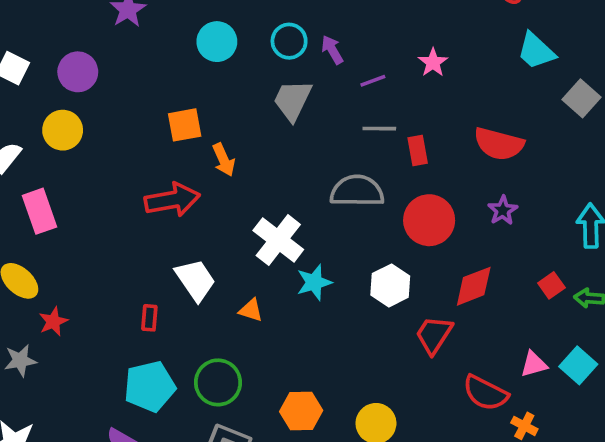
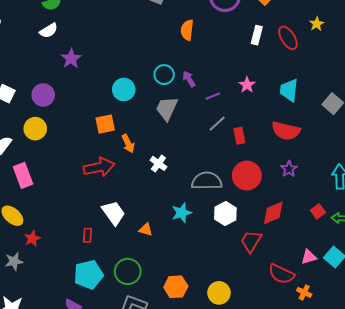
cyan circle: (217, 42) -> (124, 90), moved
cyan trapezoid: (536, 51) -> (289, 90), moved, turned 55
gray line: (379, 129) -> (217, 124), turned -42
gray semicircle: (357, 191) -> (207, 181), moved
white cross: (278, 240) -> (158, 163), moved, size x0.6

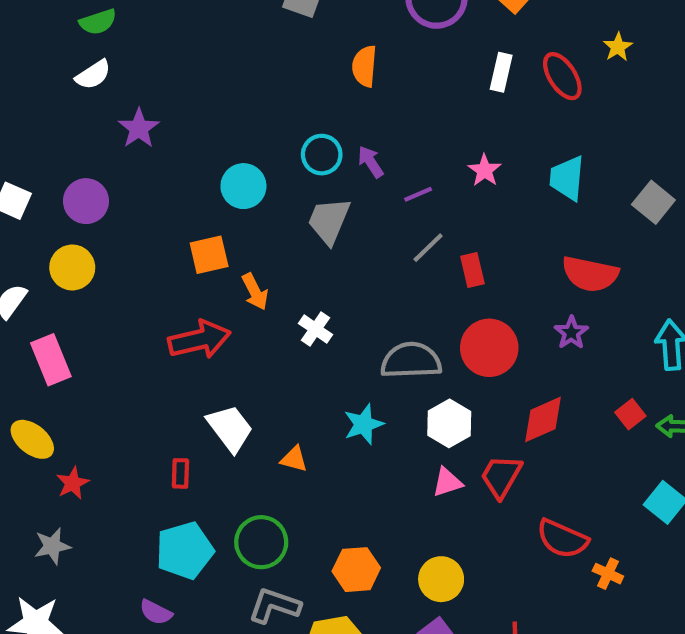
red semicircle: (286, 131) -> (590, 274), moved
pink triangle: (309, 257) -> (447, 482), moved
gray star: (14, 261) -> (52, 546), moved

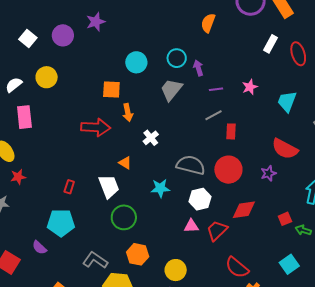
purple circle: (86, 201) -> (63, 35), moved
white trapezoid: (230, 428) -> (109, 186), moved
orange triangle: (294, 459) -> (125, 163), moved
green circle: (261, 542) -> (124, 217), moved

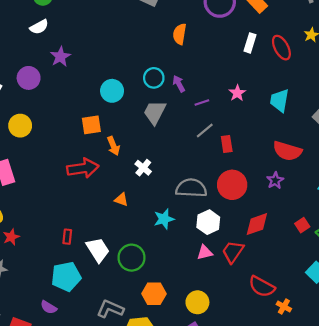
white trapezoid: (109, 186) -> (98, 250), moved

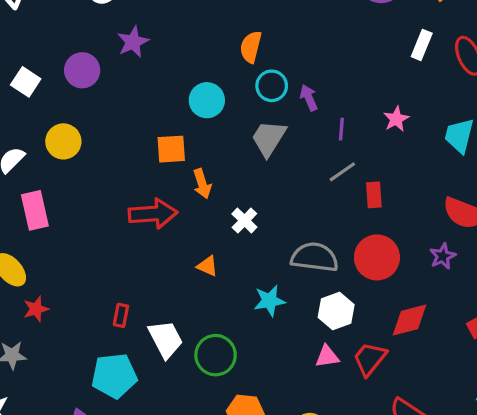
orange semicircle: (180, 34) -> (251, 47), moved
purple line: (202, 103) -> (341, 129), turned -72

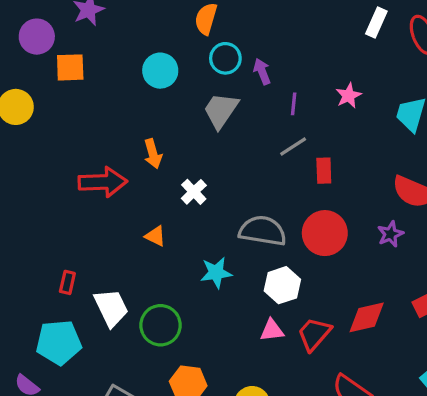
orange square: (171, 149) -> (70, 67), moved
red diamond: (410, 320) -> (367, 317), moved

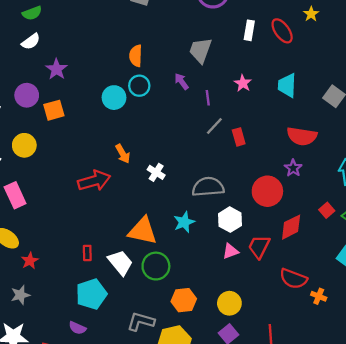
cyan circle: (225, 58) -> (139, 86), moved
gray trapezoid: (221, 110) -> (200, 50), moved
red circle: (325, 233) -> (267, 191), moved
orange triangle: (155, 236) -> (143, 231), moved, size x2.0

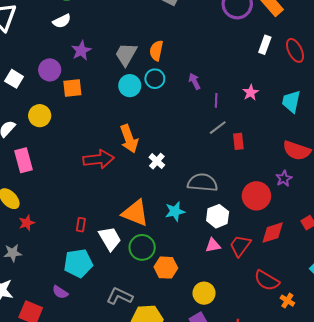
gray trapezoid: (200, 50) -> (126, 54), moved
orange arrow: (123, 154) -> (129, 139), size x1.5
orange hexagon: (184, 300) -> (166, 268), moved

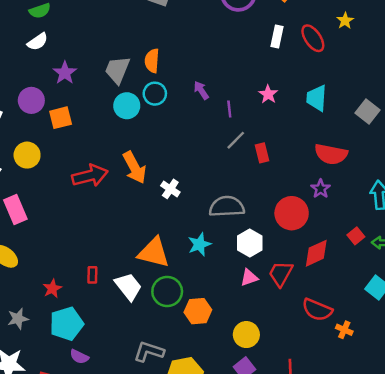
red arrow: (98, 159) -> (90, 176), moved
red star: (27, 223) -> (52, 289), moved
cyan pentagon: (78, 263) -> (67, 324), moved

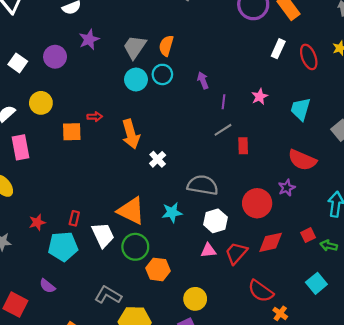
orange square: (61, 118) -> (72, 132), moved
red arrow: (90, 176) -> (95, 117), moved, size x0.5
cyan pentagon: (67, 324) -> (63, 246), moved

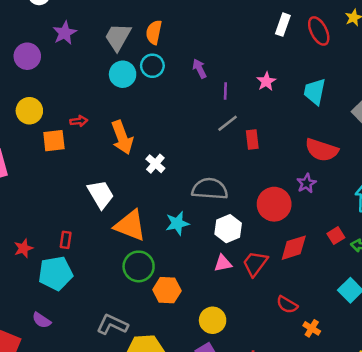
yellow circle: (41, 103) -> (29, 111), moved
white trapezoid: (103, 235) -> (101, 194), moved
red semicircle: (261, 291) -> (287, 305), size x0.7

